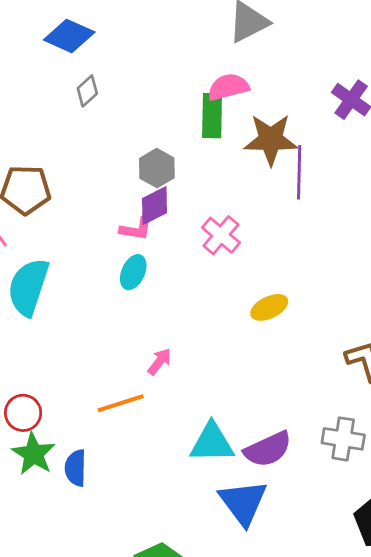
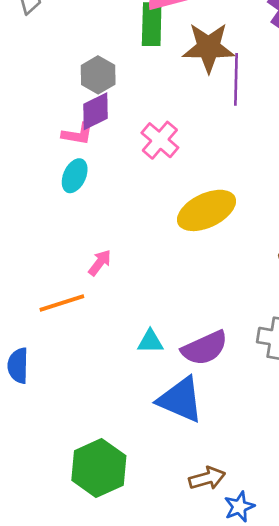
yellow ellipse: (269, 307) -> (206, 210), size x1.6
cyan triangle: (212, 443) -> (150, 342), size x0.6
blue triangle: (243, 503) -> (180, 400), turned -30

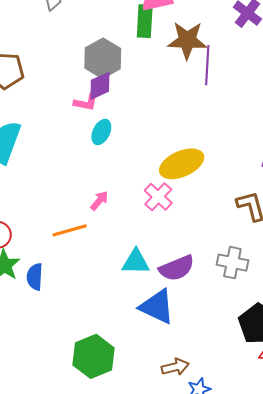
gray hexagon: (98, 75) -> (103, 58), size x1.4
pink cross: (160, 140) -> (158, 197), moved
cyan ellipse: (75, 176) -> (101, 132), moved
cyan triangle: (150, 342) -> (136, 262), size x1.4

